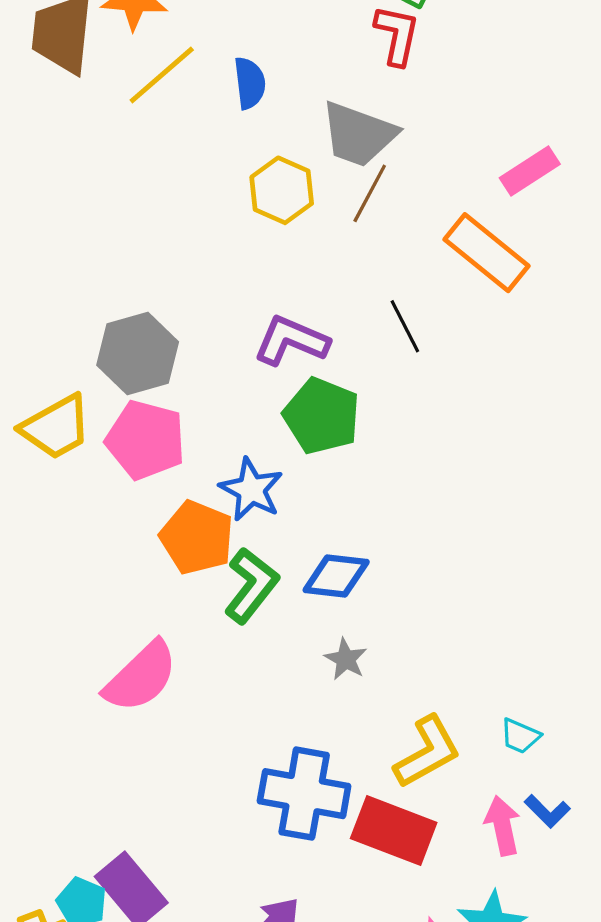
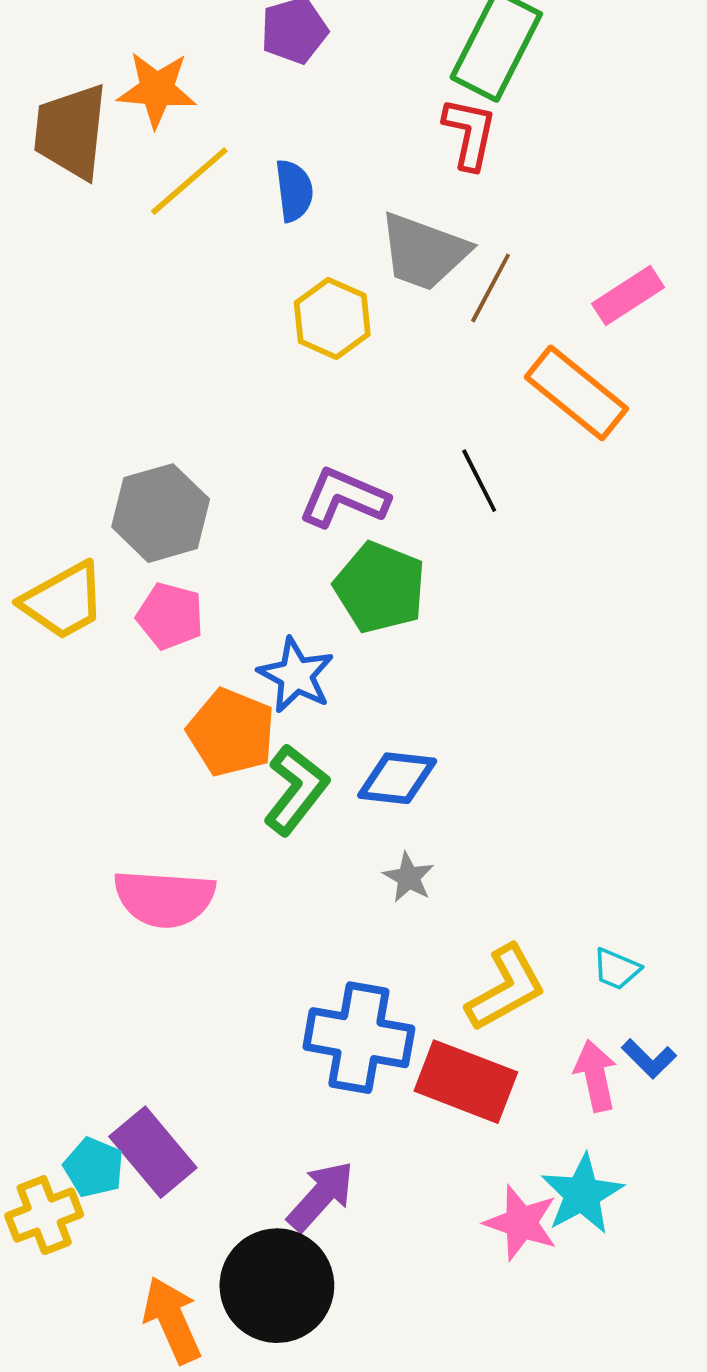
brown line: (370, 193) -> (491, 288), moved
pink pentagon: (146, 440) -> (170, 616), size x0.7
pink semicircle: (141, 677) -> (164, 898), turned 48

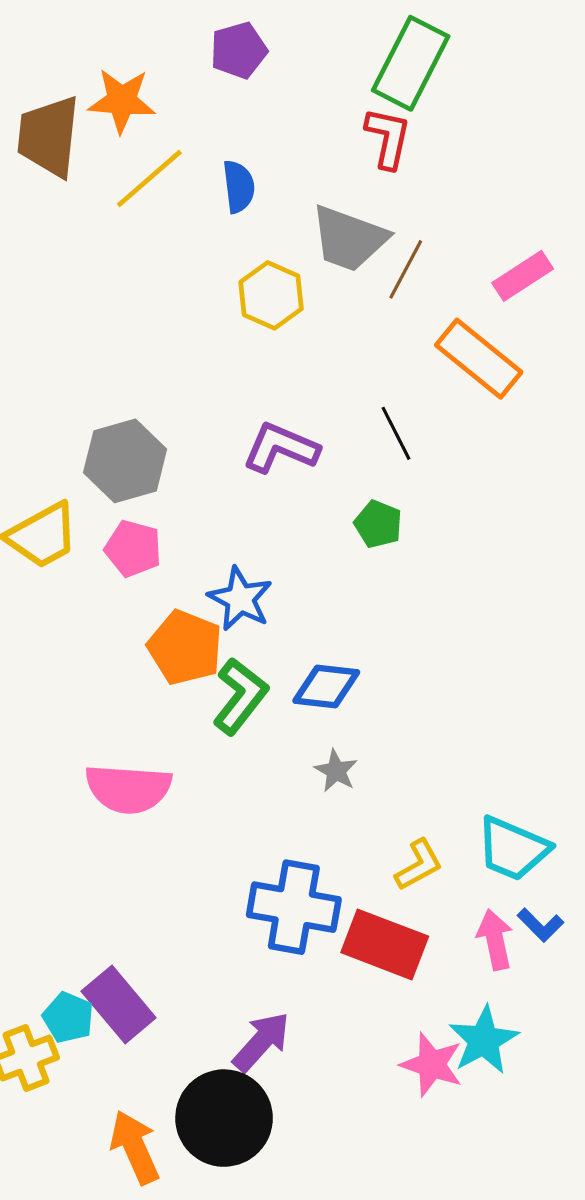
green pentagon: (380, 587) -> (378, 524), moved, size x0.6
cyan trapezoid: (616, 969) -> (513, 849), size x1.8
yellow L-shape: (506, 988) -> (419, 865), size x0.7

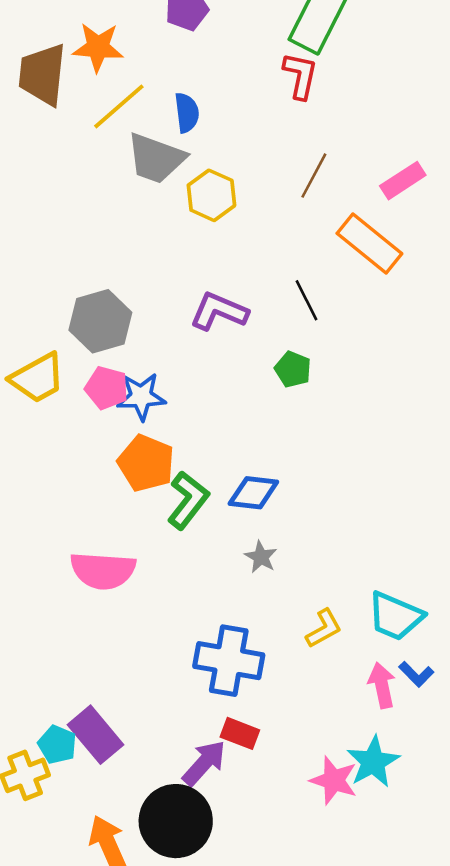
gray trapezoid: (349, 239) -> (156, 158), moved
blue star: (240, 599) -> (141, 397), moved, turned -30
red rectangle: (385, 944) -> (240, 733), moved, size x0.6

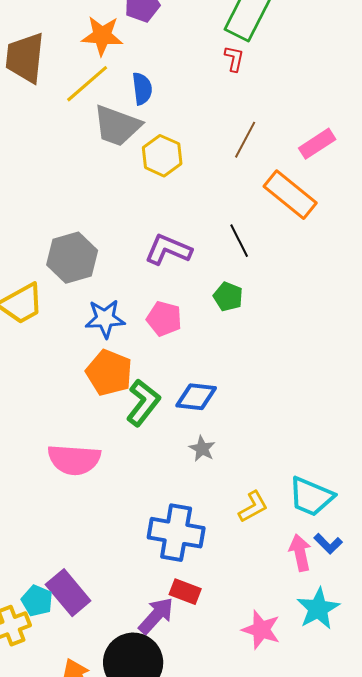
orange star: (98, 47) -> (102, 36), moved
red L-shape: (300, 76) -> (234, 59), size x0.7
pink pentagon: (107, 388) -> (164, 319), moved
cyan star: (373, 762) -> (318, 609), moved

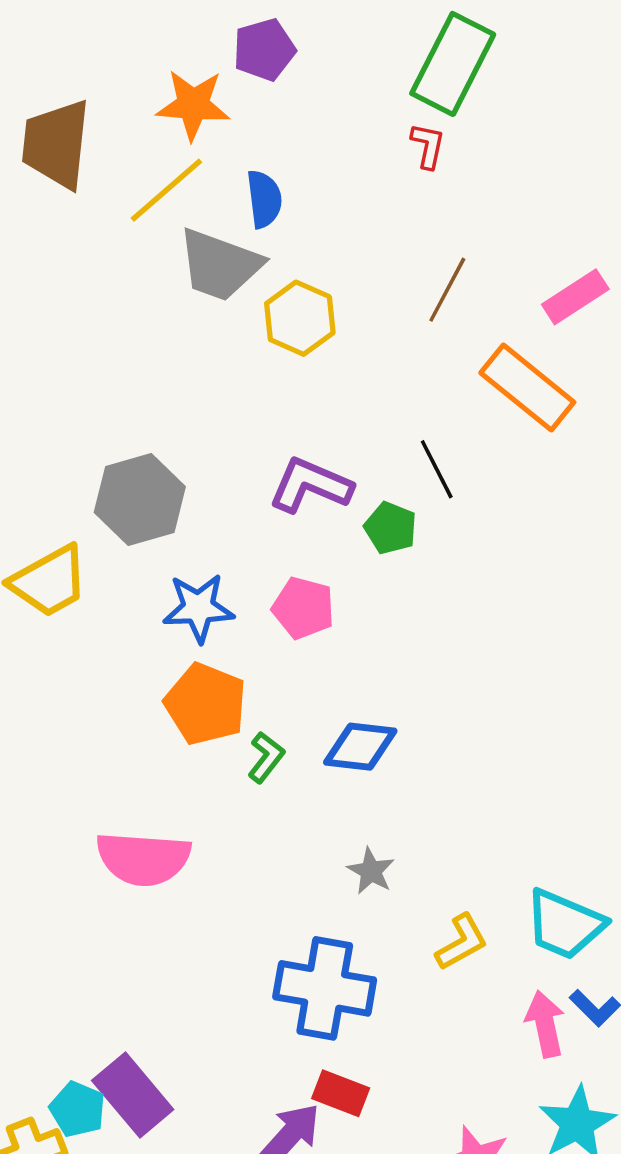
green pentagon: (228, 297) -> (390, 528), moved
green L-shape: (143, 403) -> (266, 757), size x0.6
gray star: (202, 449) -> (371, 871), moved

